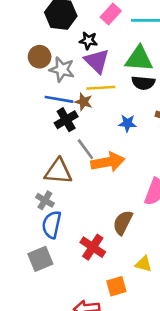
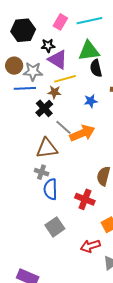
black semicircle: (143, 83) -> (96, 68), turned 84
blue line: (59, 99) -> (25, 88), moved
gray square: (40, 259) -> (55, 227), moved

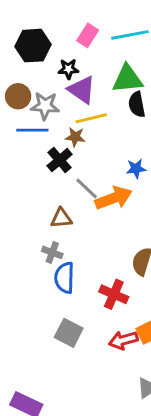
blue star: (91, 101) -> (136, 169), moved
brown triangle: (47, 148) -> (61, 218), size x0.7
gray square: (55, 227) -> (69, 333), turned -30
red arrow: (90, 246) -> (123, 340), moved

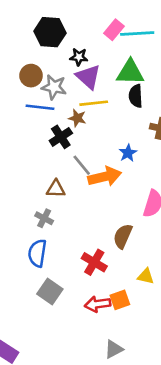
pink rectangle: (88, 35) -> (114, 30), moved
blue star: (136, 169) -> (128, 153), turned -30
blue semicircle: (64, 278) -> (37, 253), moved

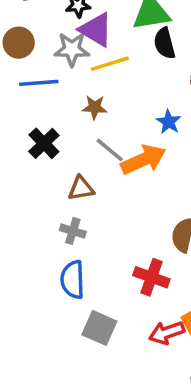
gray star: (54, 87) -> (72, 49), moved
brown star: (77, 118) -> (95, 107), moved
black cross: (61, 137) -> (44, 143), moved

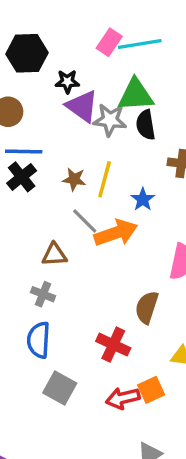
gray star: (72, 49) -> (110, 120), moved
yellow line: (110, 64) -> (105, 179), moved, turned -63
black cross: (44, 143) -> (22, 177), moved

